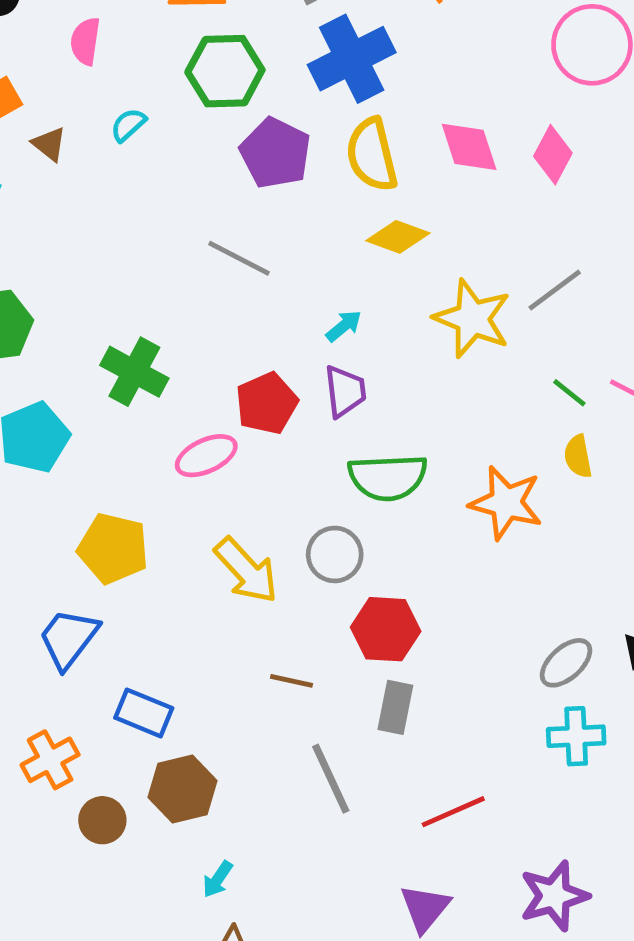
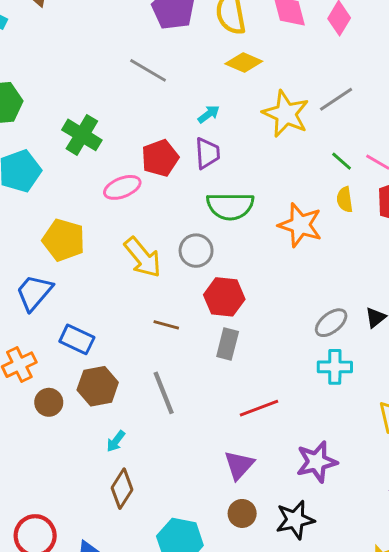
gray line: (331, 779) -> (164, 393), moved

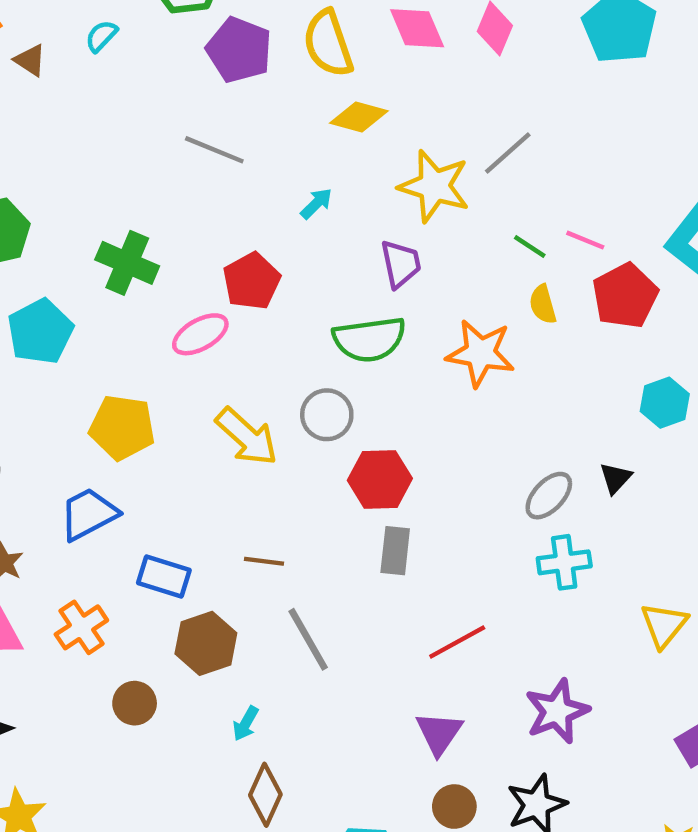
purple trapezoid: (207, 153) -> (401, 264), moved
blue trapezoid: (34, 292) -> (89, 514), turned 30
brown line: (166, 325) -> (264, 561), moved
brown circle: (49, 402) -> (135, 703), moved

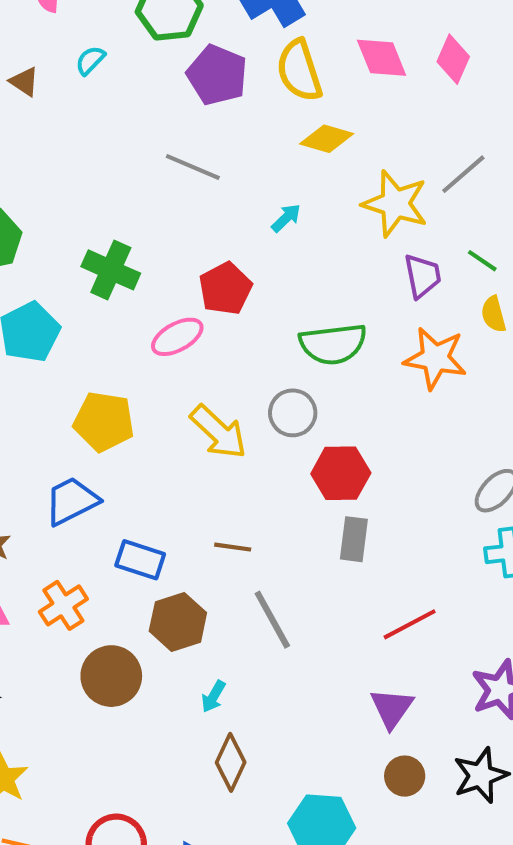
purple trapezoid: (401, 264) -> (422, 276), moved
brown circle: (135, 703) -> (111, 676), size x1.5

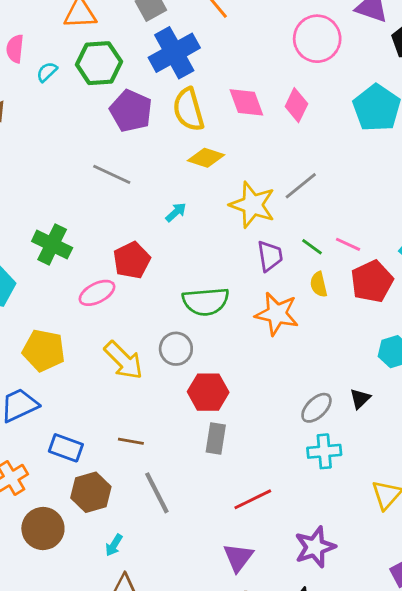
cyan semicircle: (90, 60) -> (47, 72), moved

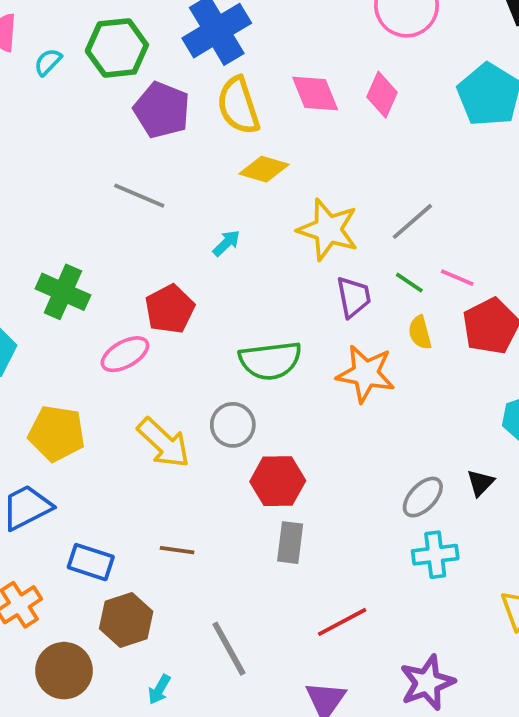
gray line: (301, 186) -> (412, 221), moved
gray line: (157, 493) -> (229, 649), moved

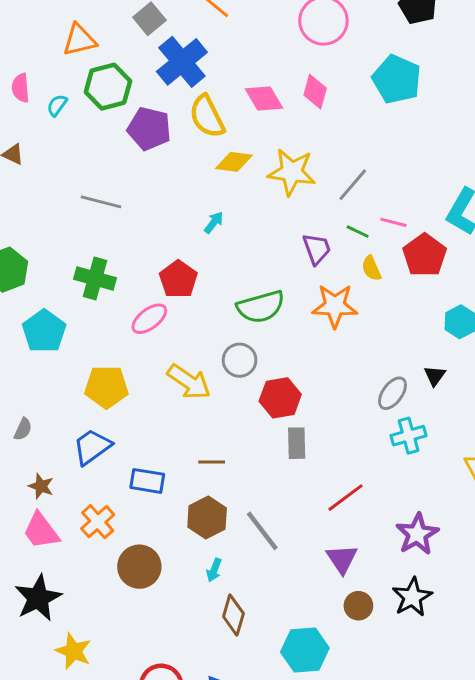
gray line: (139, 196) -> (101, 202), moved
yellow star: (328, 230) -> (292, 172), moved
brown hexagon: (126, 620) -> (207, 517), moved

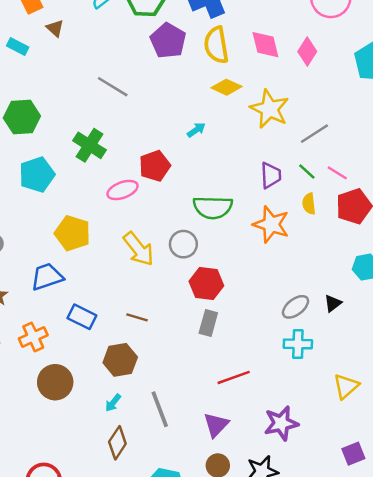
gray line: (262, 531) -> (160, 409), moved

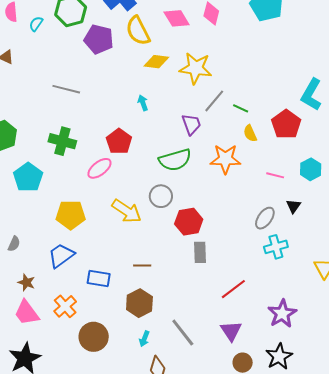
cyan arrow: (196, 130) -> (143, 103), turned -56
gray line: (314, 134) -> (214, 101), moved
pink line: (337, 173) -> (275, 175), moved
purple trapezoid: (271, 175) -> (191, 124), moved

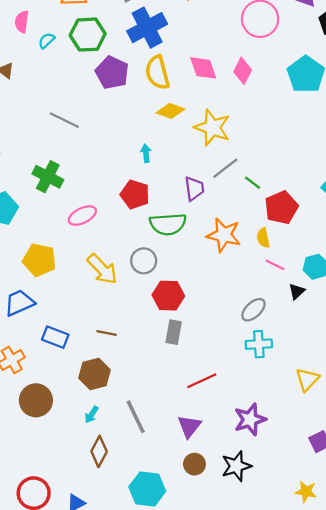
red pentagon: (286, 124) -> (281, 207), moved
yellow semicircle: (250, 133) -> (263, 238), moved
red pentagon: (119, 141) -> (135, 194), moved, turned -30
black triangle: (294, 206) -> (297, 291), moved

